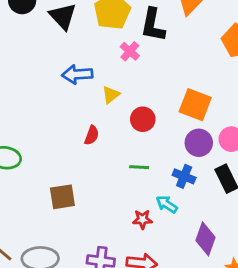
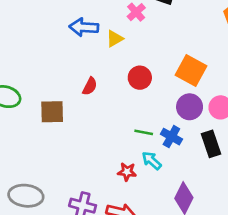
yellow triangle: (111, 95) -> (115, 39), moved
green line: (139, 167) -> (144, 132), moved
brown square: (62, 197) -> (52, 112), moved

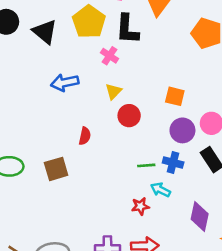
yellow triangle: (115, 39) -> (113, 91), moved
orange square: (191, 70) -> (175, 96), size x0.7

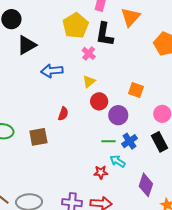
black triangle: (45, 32) -> (27, 45), moved, turned 45
purple circle: (182, 130) -> (118, 115), moved
blue cross: (173, 162) -> (129, 141), turned 35

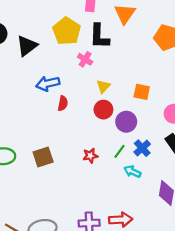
black triangle: (27, 45) -> (27, 46), moved
yellow triangle: (89, 81) -> (103, 86), moved
red semicircle: (63, 114) -> (63, 103), moved
green line: (108, 141) -> (119, 151), turned -48
red star: (101, 172) -> (90, 156), moved

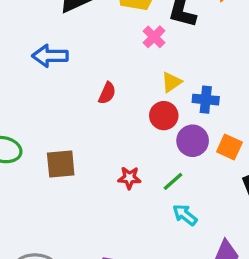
blue arrow: (48, 83) -> (50, 56), moved
orange square: (142, 92) -> (229, 147), moved
blue cross: (142, 148) -> (206, 100), moved, turned 35

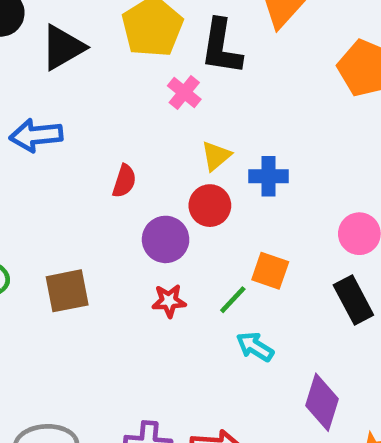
purple circle: (193, 141) -> (166, 239), moved
orange square: (229, 147) -> (270, 271), moved

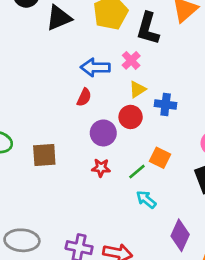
pink cross: (184, 92) -> (131, 60), moved
blue arrow: (36, 135) -> (95, 67), moved

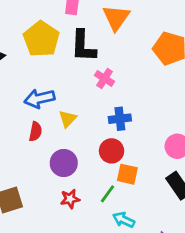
pink cross: (131, 60) -> (105, 78), moved
yellow triangle: (137, 89) -> (68, 119), moved
red circle: (131, 117) -> (112, 151), moved

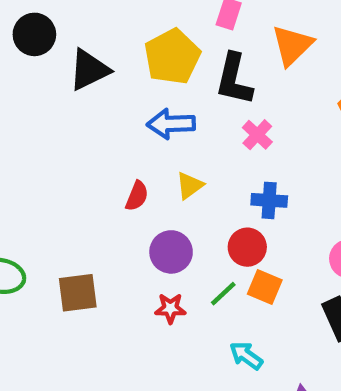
blue arrow: (39, 99) -> (171, 124), moved
green line: (107, 194) -> (223, 294), moved

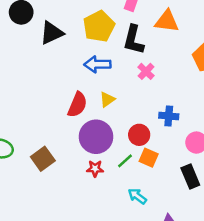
orange triangle: (292, 45) -> (167, 21), turned 50
red semicircle: (137, 196) -> (77, 105), size x1.5
blue cross: (269, 200) -> (169, 116), moved
purple circle: (171, 252) -> (96, 137), size x1.4
brown square: (78, 293) -> (43, 159), turned -30

